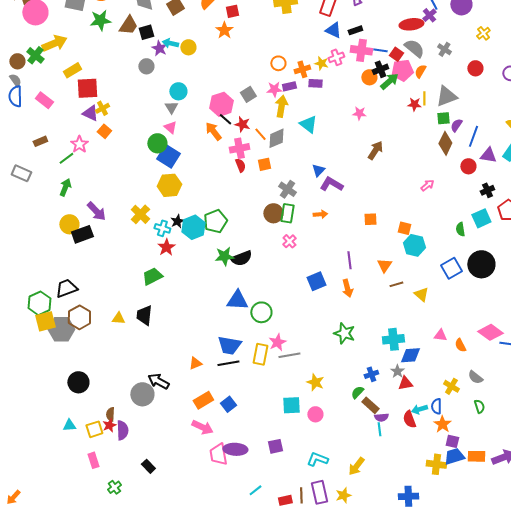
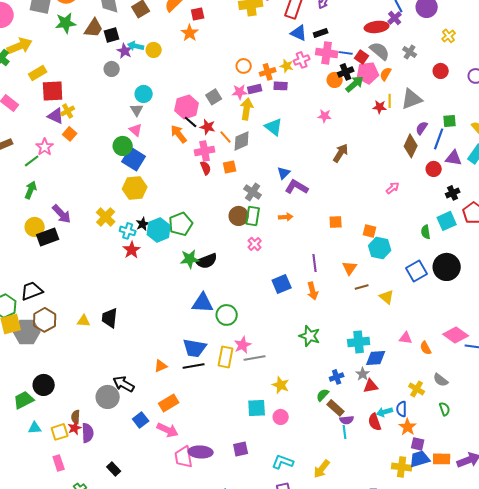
green square: (443, 118) -> (450, 121), moved
green trapezoid: (152, 276) -> (24, 400), moved
blue square: (228, 404) -> (141, 420), moved

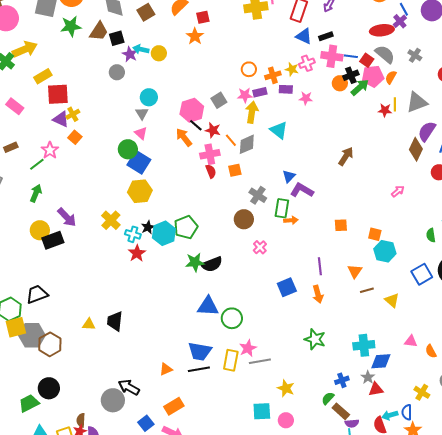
pink star: (325, 116) -> (306, 98), moved
purple semicircle: (422, 128) -> (427, 131), size x1.5
green rectangle: (253, 216) -> (282, 208), moved
brown hexagon: (45, 320) -> (50, 344), moved

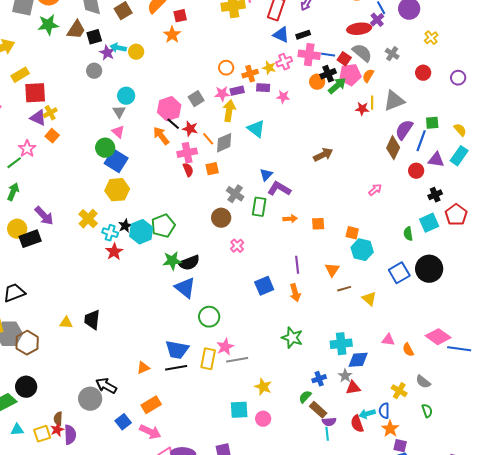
brown arrow: (346, 156) -> (323, 155), turned 30
orange arrow: (291, 220) -> (290, 219), moved
blue triangle: (208, 306) -> (185, 288), moved, turned 35

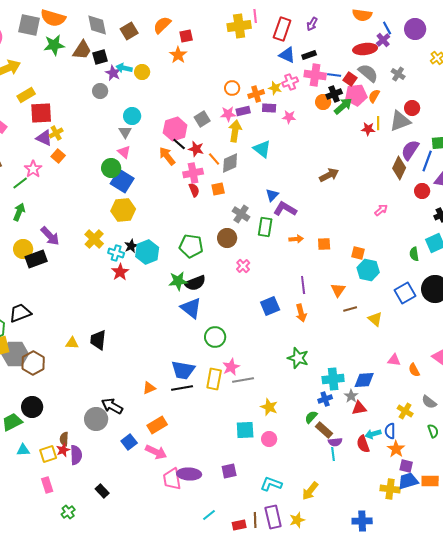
red circle: (423, 73) -> (412, 108), moved
green pentagon: (163, 226) -> (191, 246), moved, turned 30
cyan cross: (341, 344) -> (333, 379), moved

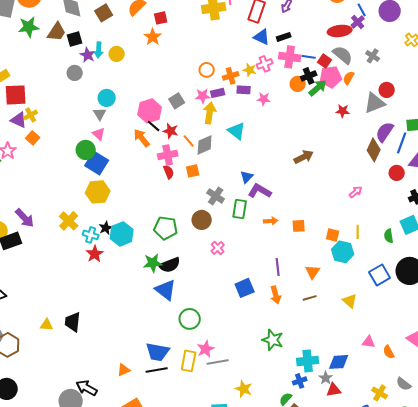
cyan arrow: (124, 68) -> (99, 50), turned -98
yellow line: (378, 123) -> (358, 232), moved
brown line: (350, 309) -> (310, 298), moved

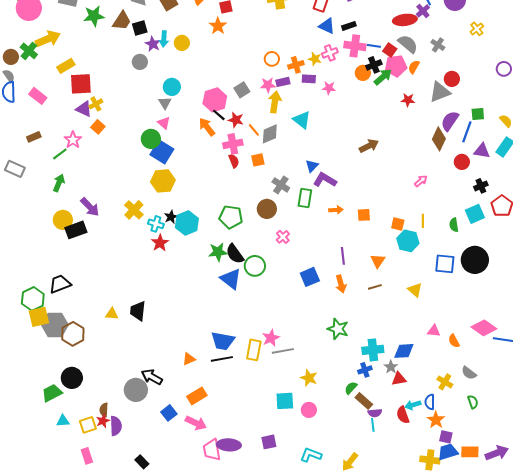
black semicircle: (170, 265) -> (235, 254), turned 75
blue square: (380, 275) -> (445, 264), turned 35
green circle: (190, 319) -> (255, 266), moved

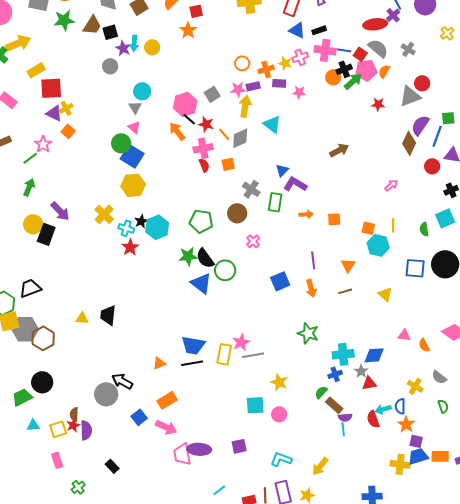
black rectangle: (76, 230) -> (46, 234), turned -50

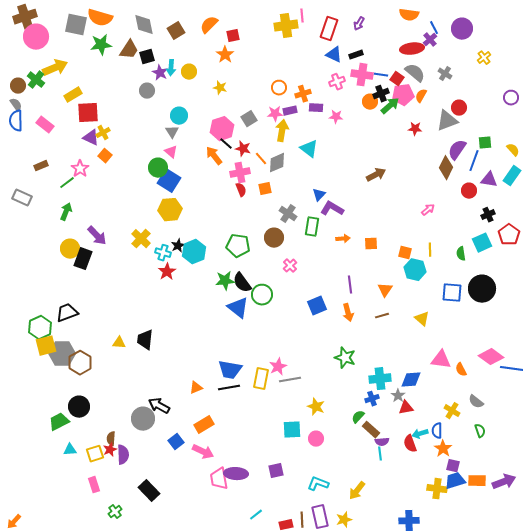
yellow star: (285, 63) -> (220, 88), moved
pink triangle: (404, 335) -> (441, 360), size x1.5
black rectangle: (112, 466) -> (149, 491), size x1.5

